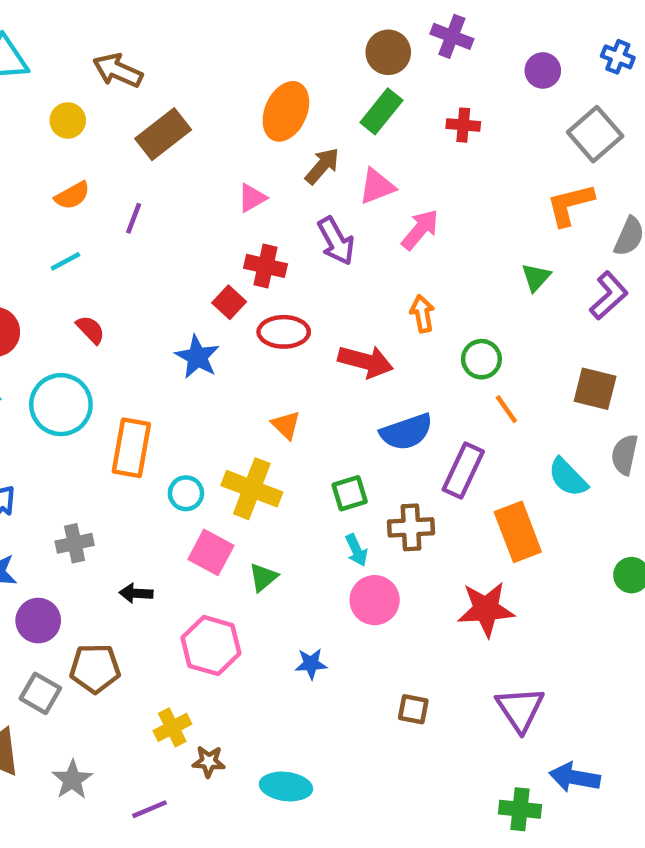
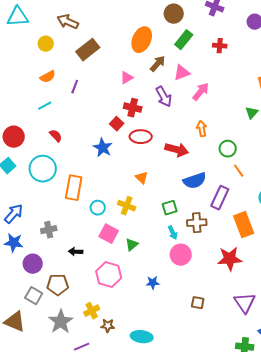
brown circle: (388, 52) -> (174, 14), moved
yellow cross: (252, 489) -> (127, 206), size x0.7
gray star: (72, 780) -> (61, 322), moved, size x1.4

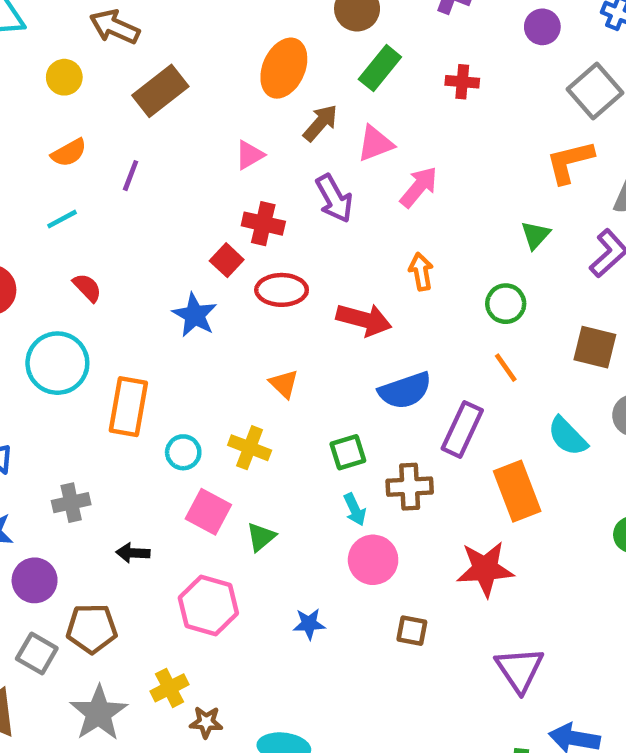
green circle: (228, 149) -> (506, 304), moved
brown square: (198, 303) -> (412, 631), moved

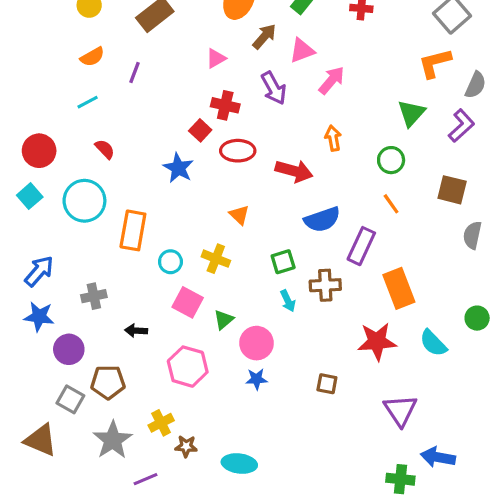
green triangle: (535, 235) -> (411, 113), size x1.4
cyan semicircle: (567, 436) -> (433, 343), moved
pink circle: (373, 560) -> (257, 343), moved

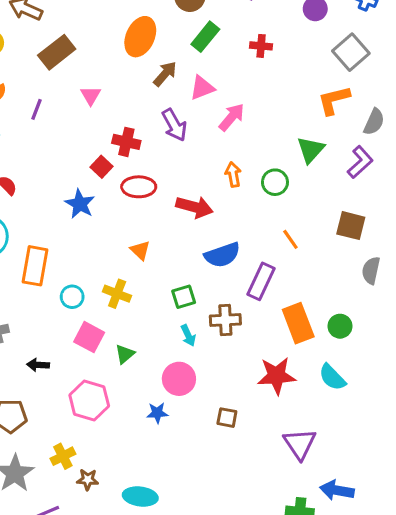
pink triangle: (216, 58) -> (91, 95), moved, turned -30
green circle: (391, 160) -> (275, 182), moved
green circle: (477, 318) -> (340, 326), moved
pink circle: (257, 343) -> (179, 379), moved

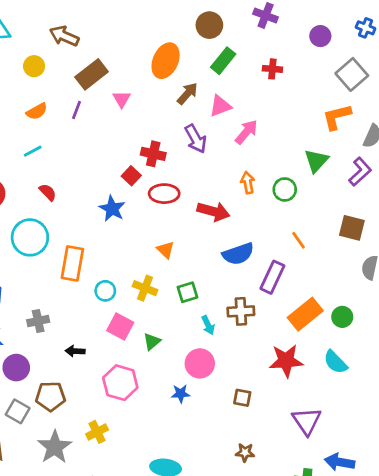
pink triangle: (91, 95) -> (122, 99), moved
purple line: (37, 109) -> (76, 110), moved
green square: (184, 297) -> (187, 292), moved
orange rectangle: (298, 323) -> (305, 314), turned 72
brown star: (88, 479) -> (245, 452), moved

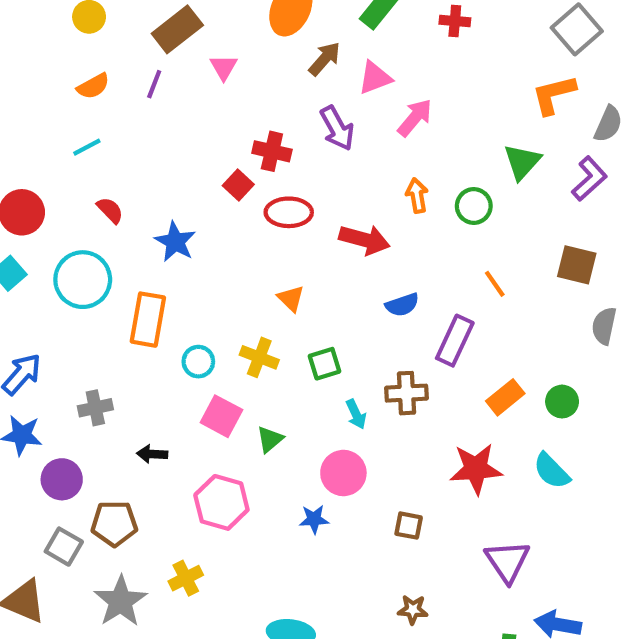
blue star: (112, 209) -> (175, 242), moved
blue semicircle: (238, 254) -> (402, 305), size x0.7
orange rectangle: (305, 314) -> (505, 397), size x0.7

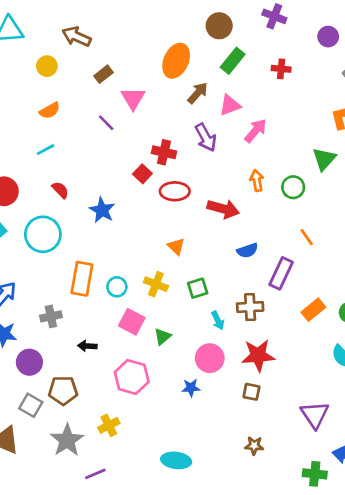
brown rectangle: (177, 29) -> (103, 74), size x0.6
pink triangle: (224, 67) -> (133, 98), size x1.4
purple line: (154, 84) -> (106, 123), moved, turned -66
orange rectangle: (148, 320) -> (82, 279), moved
red star: (476, 469) -> (258, 355), moved

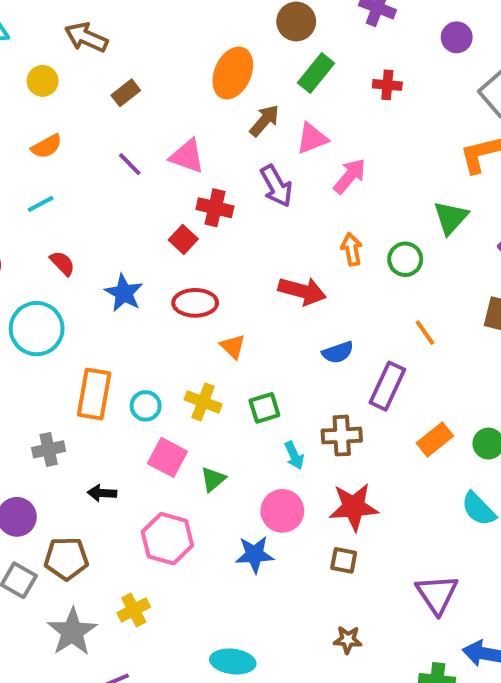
pink triangle: (133, 98) -> (187, 156), moved, turned -40
red ellipse: (175, 191) -> (195, 303), moved
blue star: (191, 388) -> (255, 554), size x1.4

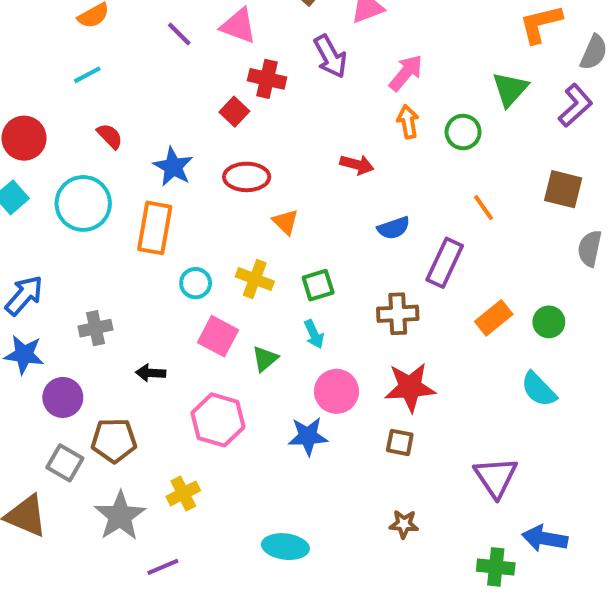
pink arrow: (350, 176) -> (406, 73), moved
red arrow: (302, 291) -> (357, 165), size x0.7
orange rectangle: (94, 394) -> (155, 228), moved
cyan arrow: (294, 455) -> (314, 334), moved

